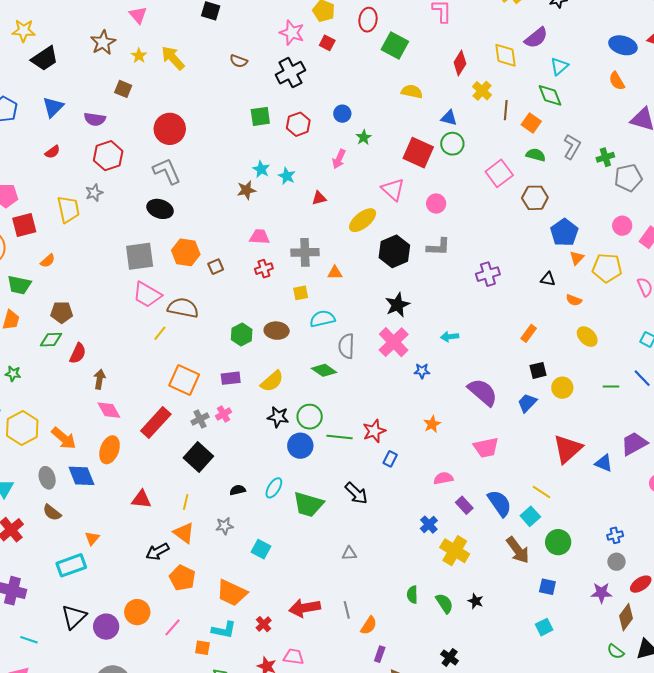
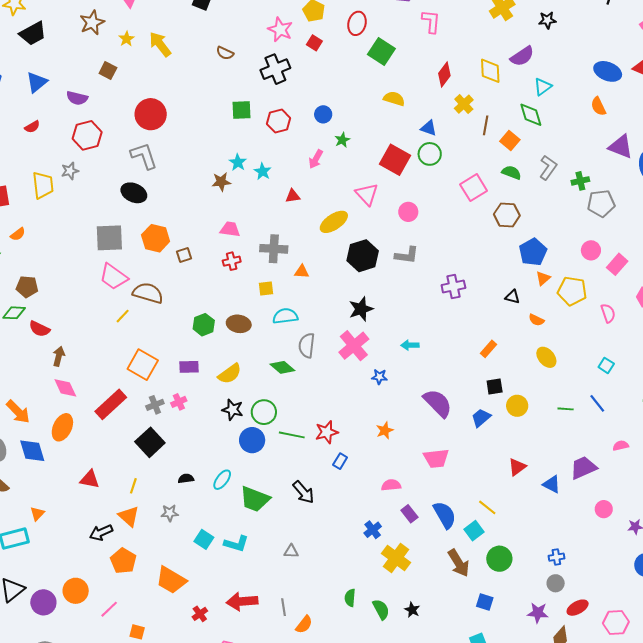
red semicircle: (78, 353) -> (39, 329), turned 85
red triangle: (568, 449) -> (517, 467), size x0.6
cyan L-shape: (224, 630) -> (236, 544), moved

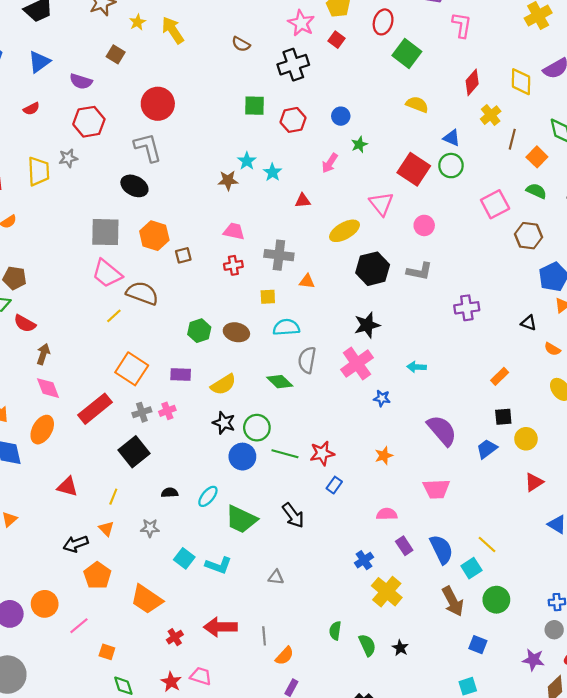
red triangle: (517, 467) -> (534, 482), moved
orange triangle: (129, 516) -> (106, 529), size x0.7

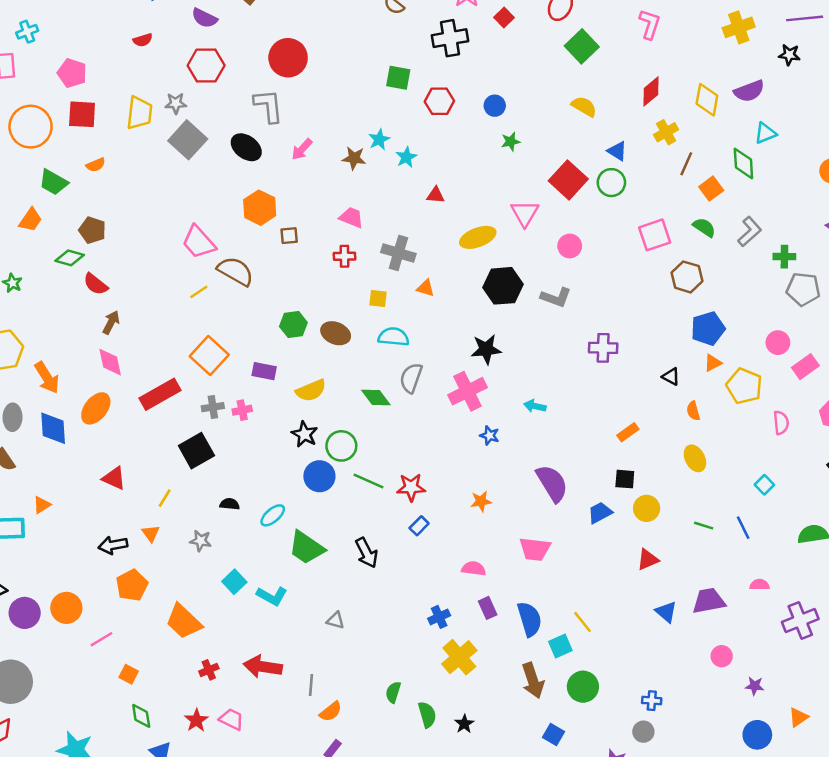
pink arrow: (330, 163) -> (302, 149), moved
gray square: (105, 232) -> (188, 140), moved, turned 32
orange semicircle: (552, 349) -> (693, 411), turned 35

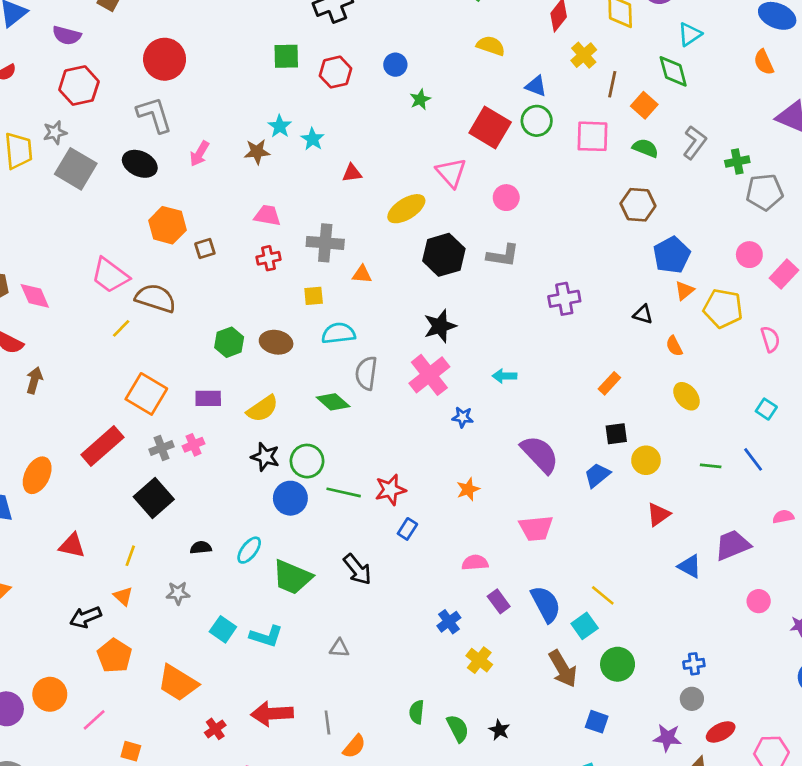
pink square: (655, 235) -> (592, 136), moved, turned 32
pink diamond: (110, 362) -> (35, 296), moved
yellow cross: (459, 657) -> (479, 660), size x0.7

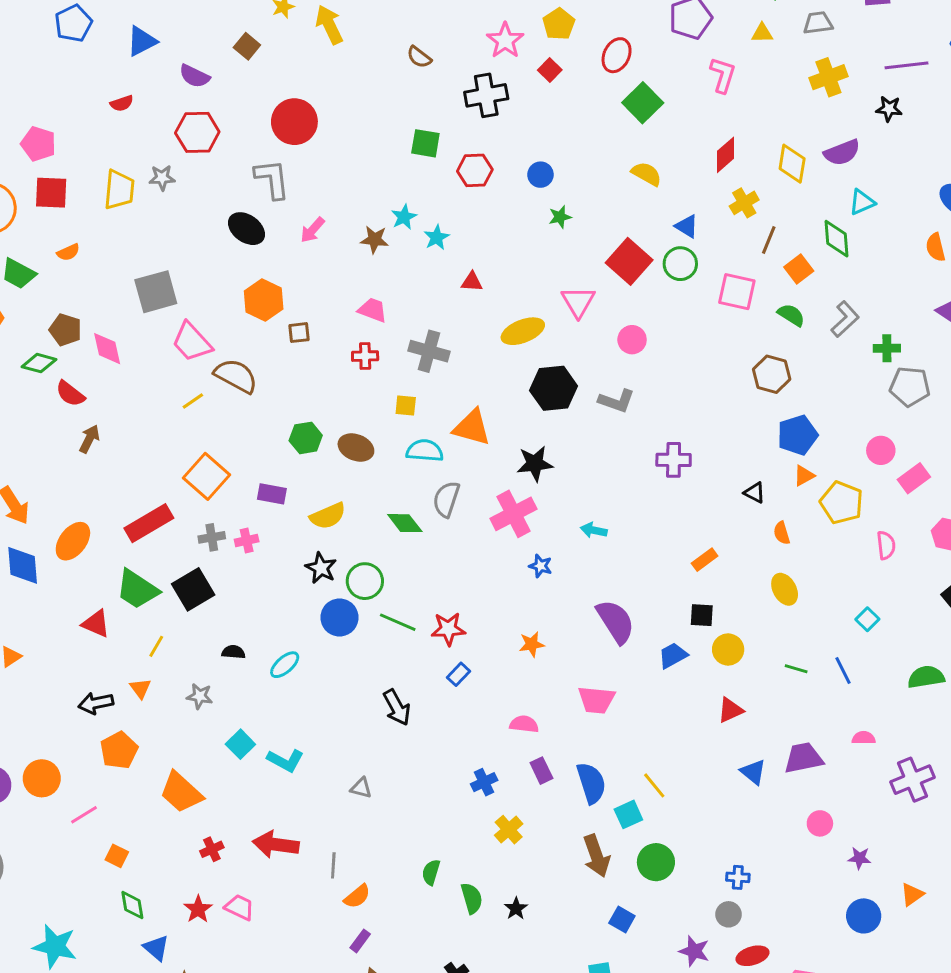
gray square: (76, 169) -> (156, 292), moved, turned 33
orange triangle: (362, 274) -> (472, 427), moved, size x1.8
green trapezoid: (292, 577) -> (137, 589), moved

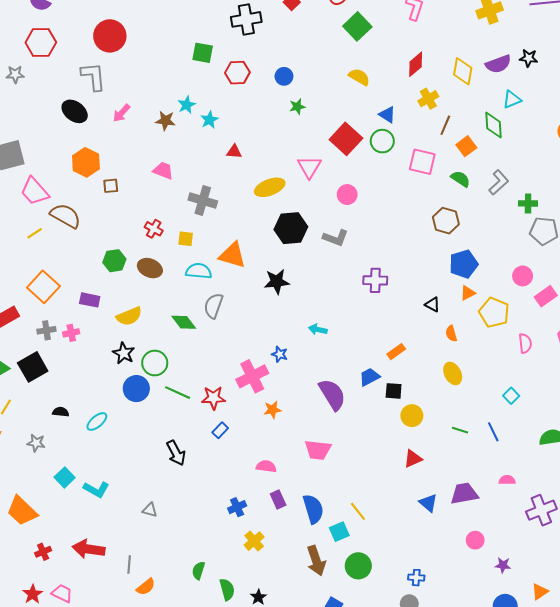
black star: (889, 109) -> (529, 58), moved
red cross: (365, 356) -> (154, 229), moved, turned 30
pink cross: (513, 514) -> (252, 376), moved
blue trapezoid: (673, 655) -> (369, 377), moved

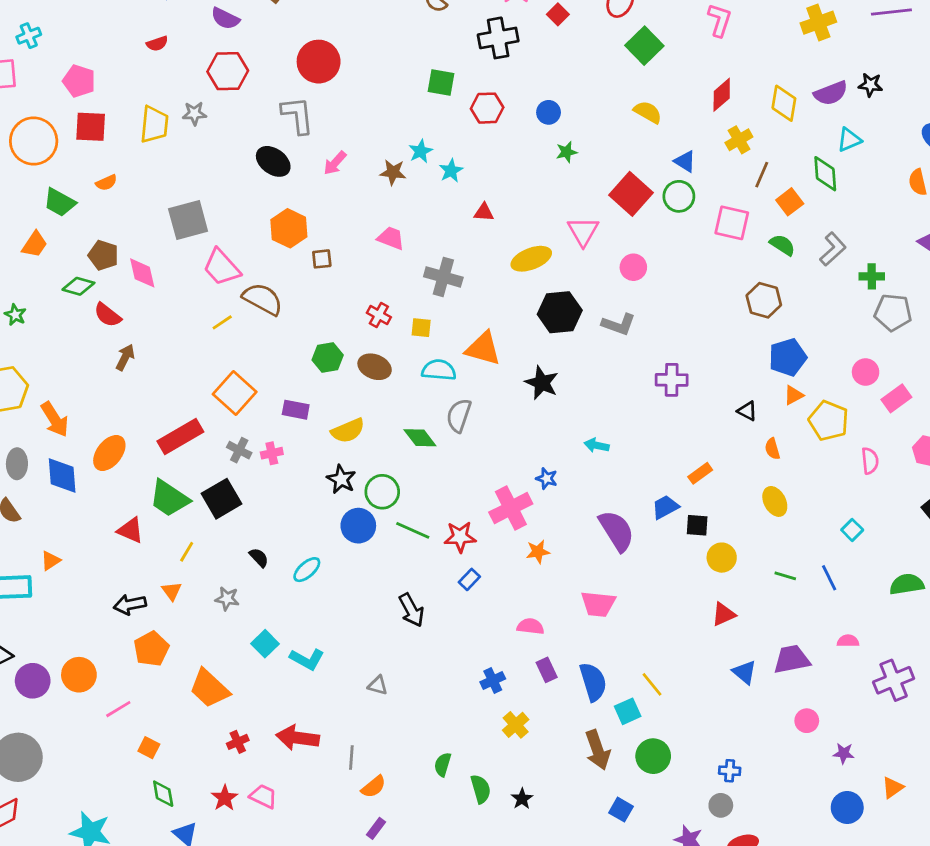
black star: (277, 282) -> (542, 383), turned 30
gray cross: (46, 330) -> (239, 450), turned 36
black semicircle: (61, 412) -> (259, 558), turned 42

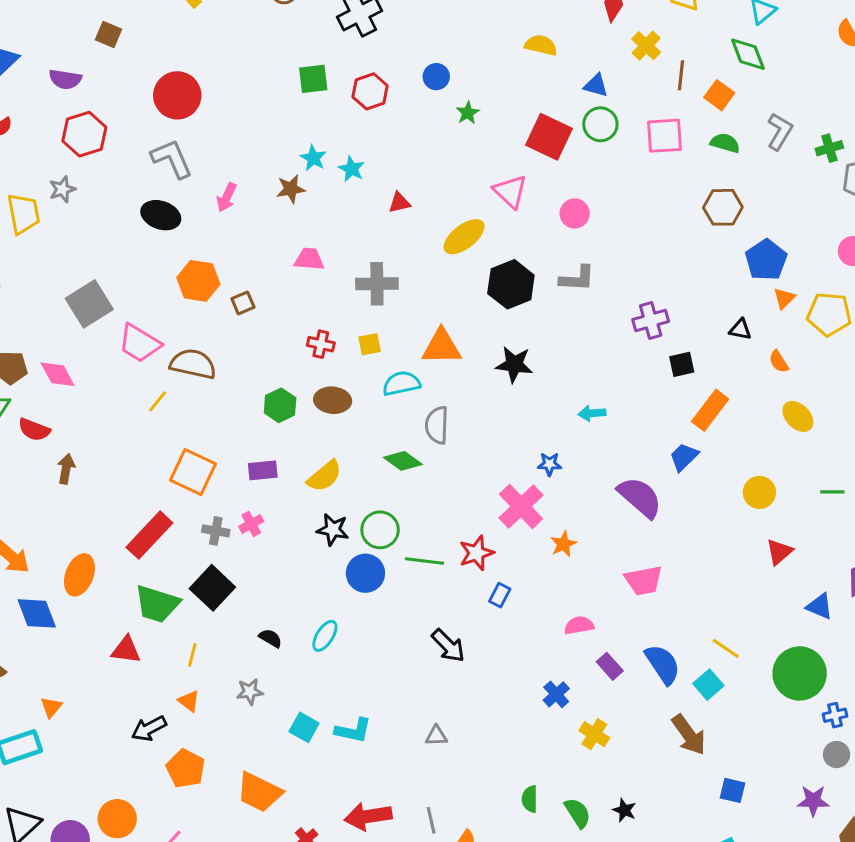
orange rectangle: (700, 473) -> (710, 410), size x1.5
black square: (697, 525) -> (682, 364), moved
green circle: (653, 756) -> (800, 673), moved, size x1.4

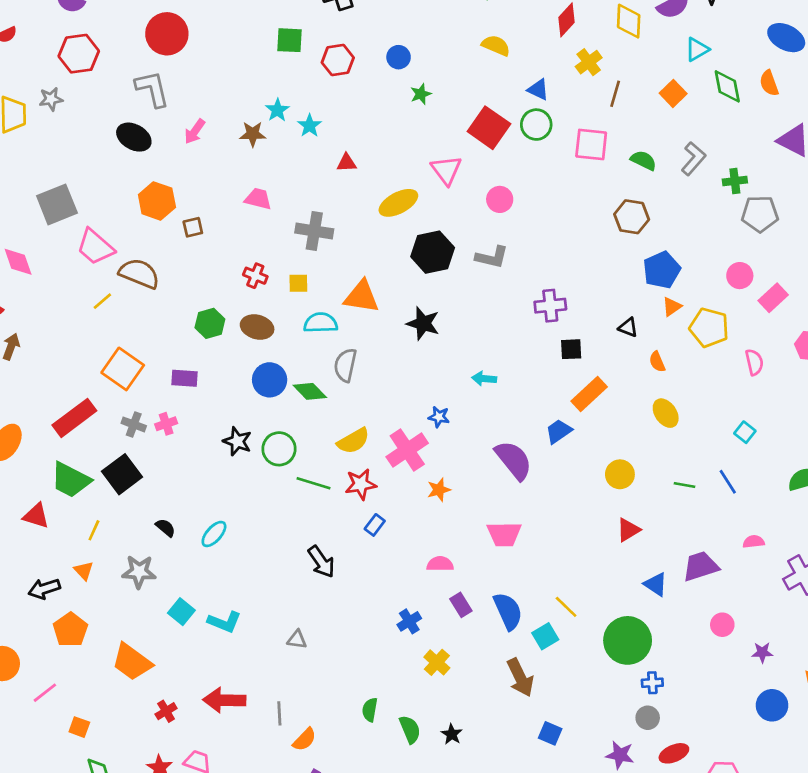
green diamond: (748, 54) -> (727, 86), moved
orange square: (719, 95) -> (673, 93), moved
yellow semicircle: (325, 476) -> (353, 441), moved
blue circle: (365, 573) -> (270, 380), moved
gray star: (250, 692) -> (139, 572), size x1.4

